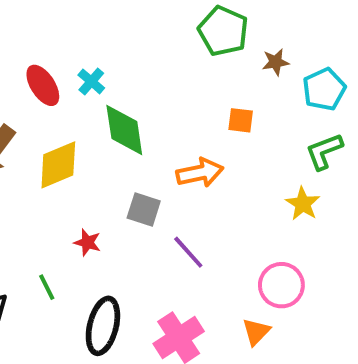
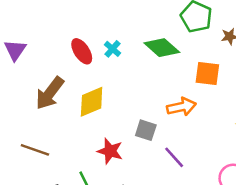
orange square: (241, 120) -> (207, 73), size x1.5
green diamond: (124, 130) -> (162, 48), moved, turned -40
red star: (87, 242) -> (110, 151), size x1.5

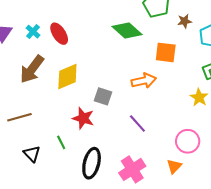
cyan cross: (113, 49) -> (33, 32), moved
gray square: (146, 130) -> (103, 96), moved
brown line: (35, 150) -> (19, 117), turned -35

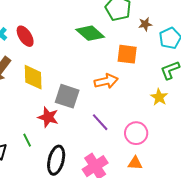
yellow diamond: (67, 76) -> (33, 77), turned -68
gray square: (103, 96) -> (67, 96), size x1.4
pink circle: (188, 141) -> (136, 133), moved
orange triangle: (174, 166) -> (135, 163), turned 49

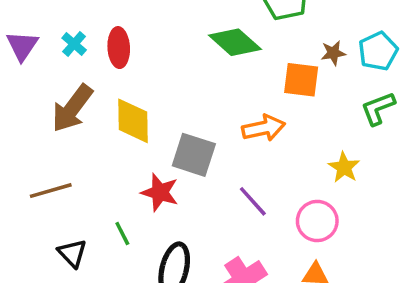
brown star: (145, 24) -> (333, 53), moved
red ellipse: (25, 36) -> (119, 48), turned 30
yellow star: (159, 97) -> (344, 167), moved

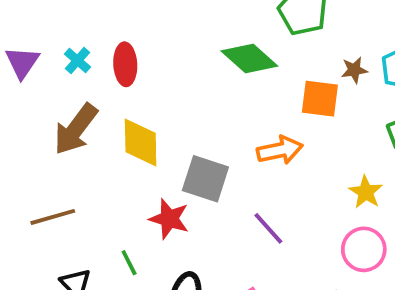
pink circle: (317, 221) -> (364, 249), moved

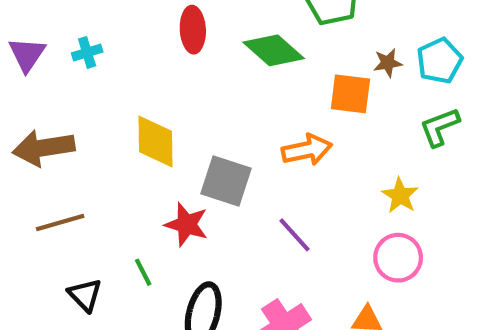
cyan cross: (78, 60) -> (87, 52), turned 32
red ellipse: (125, 64) -> (193, 30), moved
brown arrow: (76, 129) -> (44, 148), moved, turned 44

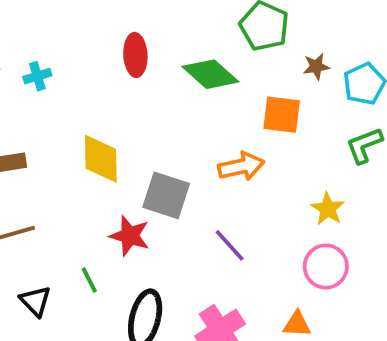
brown star: (388, 63) -> (316, 67), moved

